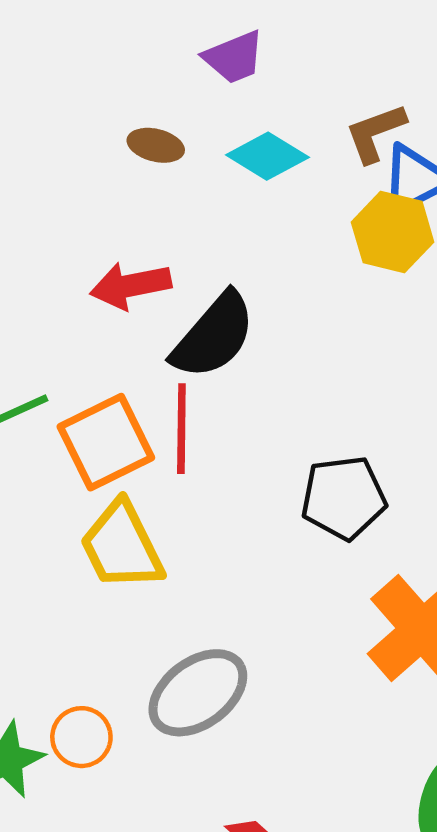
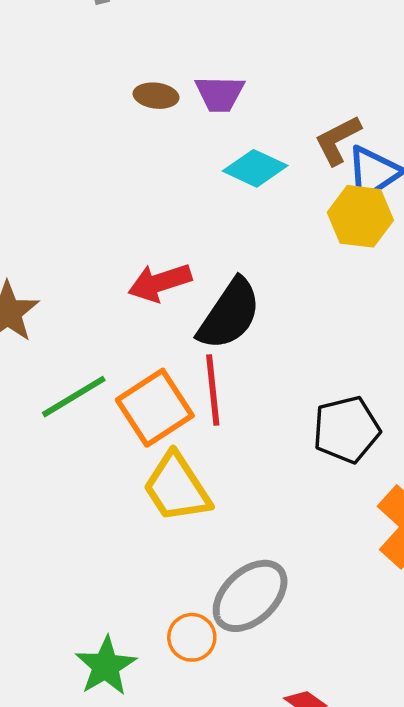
purple trapezoid: (234, 57) -> (220, 94), turned 30
brown ellipse: (156, 145) -> (156, 96), moved
orange circle: (81, 737) -> (192, 637), moved

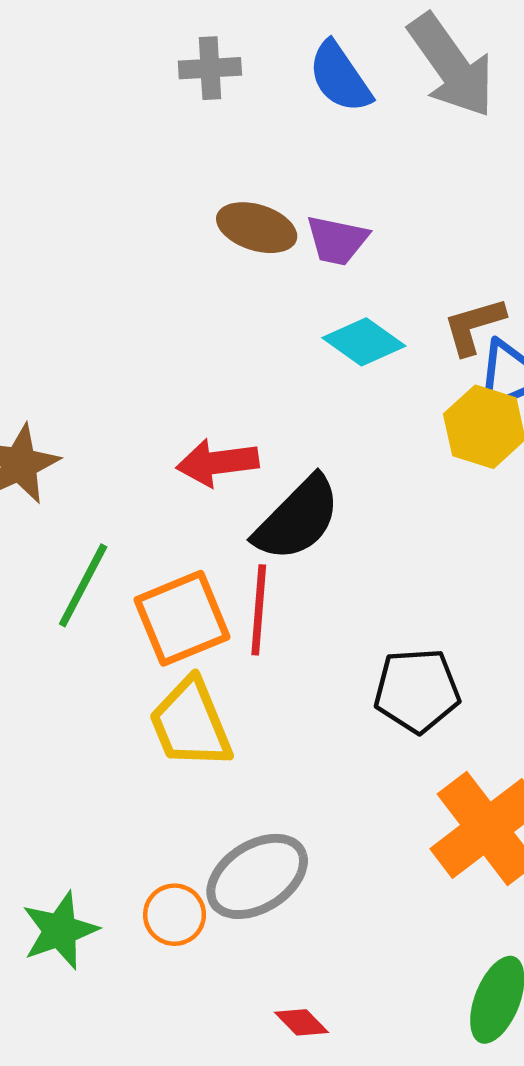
brown ellipse: (156, 96) -> (257, 228), size x1.4
green line: (74, 397) -> (83, 585), turned -42

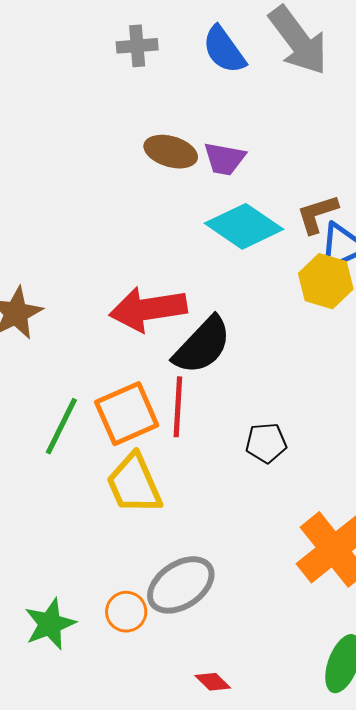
cyan diamond: (364, 342) -> (244, 226), size x1.4
red arrow: (218, 463) -> (148, 309), size x1.4
green line: (83, 585) -> (61, 426), moved
black pentagon: (417, 690) -> (266, 443), moved, size x0.7

